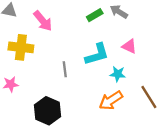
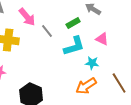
green rectangle: (95, 15) -> (73, 23), moved
gray line: (65, 69) -> (47, 31), moved, turned -32

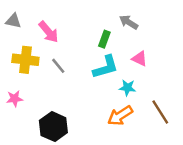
green rectangle: (73, 23) -> (104, 39), turned -40
gray line: (47, 31) -> (58, 66), moved

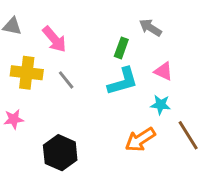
cyan star: (127, 88) -> (161, 105), moved

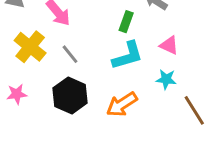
yellow cross: (27, 73) -> (30, 47), turned 32
orange arrow: (140, 140) -> (122, 104), moved
black hexagon: (60, 153) -> (70, 96), moved

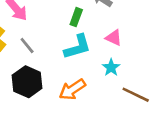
cyan star: (166, 79) -> (111, 68), turned 30
brown line: (194, 110) -> (136, 95), turned -32

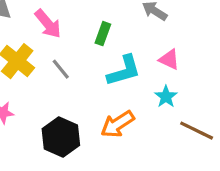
green rectangle: (76, 17) -> (103, 34), moved
black hexagon: (27, 82) -> (61, 137), moved

